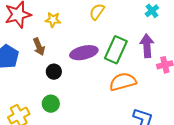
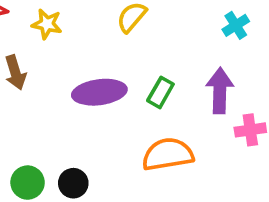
green rectangle: (116, 50) -> (160, 92), size x0.6
black circle: (54, 72) -> (73, 183), moved

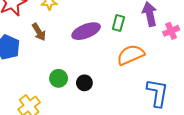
green circle: (28, 183) -> (59, 78), moved

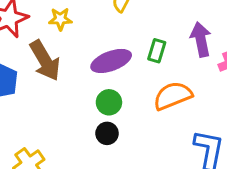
brown arrow: (39, 32) -> (45, 61), size x1.6
green circle: (59, 78) -> (109, 102), moved

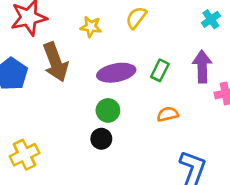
yellow star: (60, 19) -> (91, 27), moved
orange semicircle: (173, 96) -> (168, 114), size x0.6

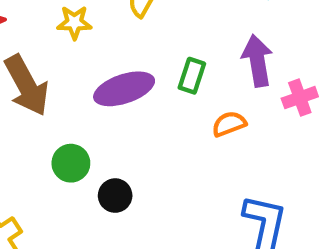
green circle: (108, 110) -> (71, 163), moved
orange semicircle: (168, 114) -> (229, 124), moved

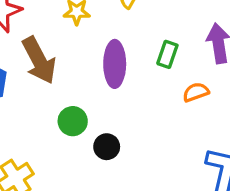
purple ellipse: (124, 89) -> (115, 64), turned -72

